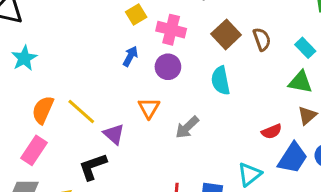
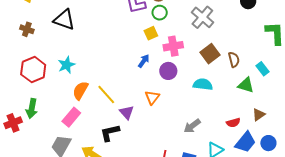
pink cross: (171, 30) -> (173, 46), turned -30
cyan star: (24, 58) -> (66, 65), moved
cyan semicircle: (221, 81) -> (203, 84), turned 102
green triangle: (300, 82) -> (246, 85), moved
gray arrow: (187, 127) -> (192, 126), moved

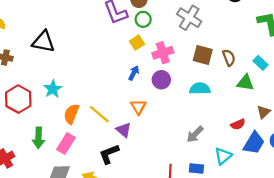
brown square: (210, 54) -> (203, 55), turned -30
orange triangle: (152, 97) -> (138, 107), moved
green arrow: (32, 109) -> (38, 138), moved

